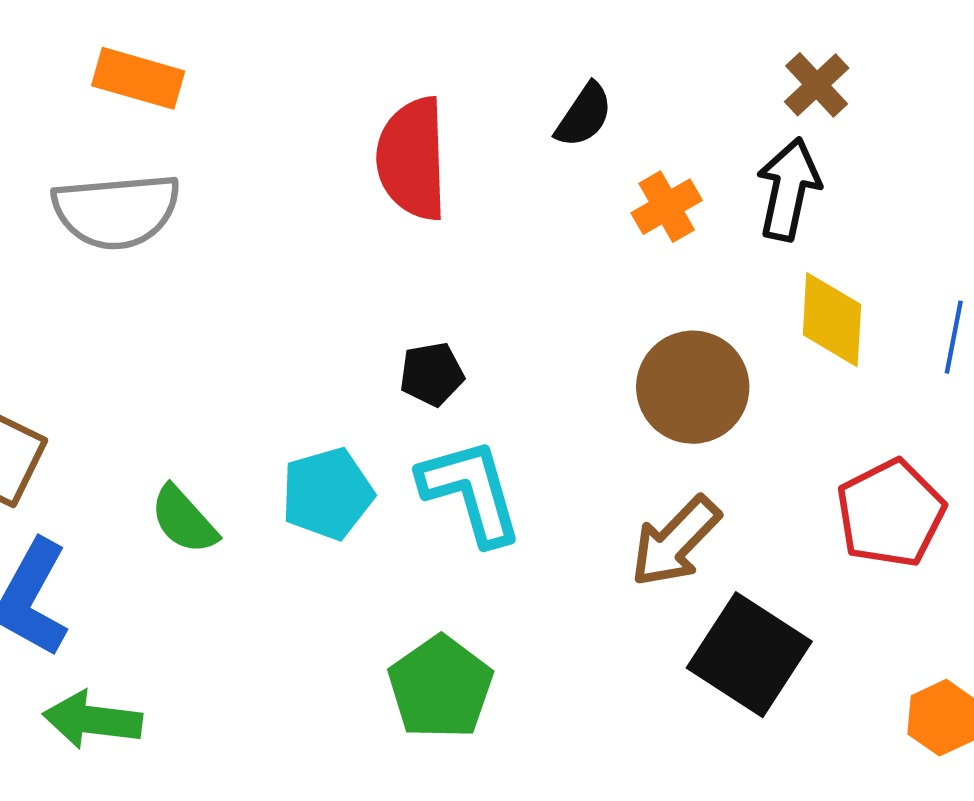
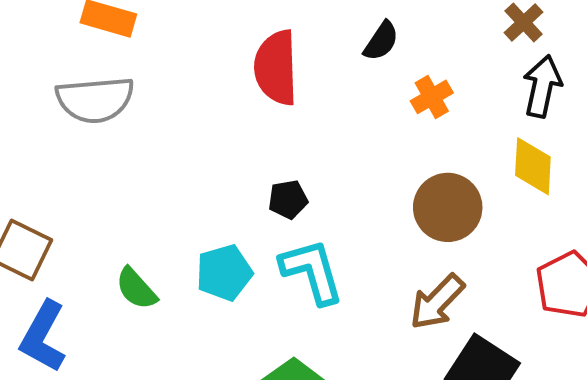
black arrow: (788, 189) -> (542, 86), moved

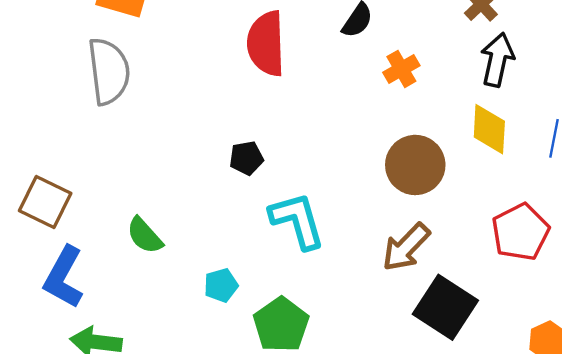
gray semicircle: (95, 100) -> (109, 71), turned -92
black pentagon: (288, 199) -> (246, 158), moved
cyan pentagon: (224, 273) -> (221, 285), moved, size x0.7

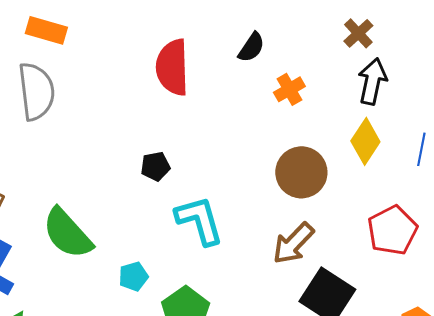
yellow diamond: (489, 129) -> (365, 141), turned 30
green semicircle: (145, 236) -> (67, 233), size x1.6

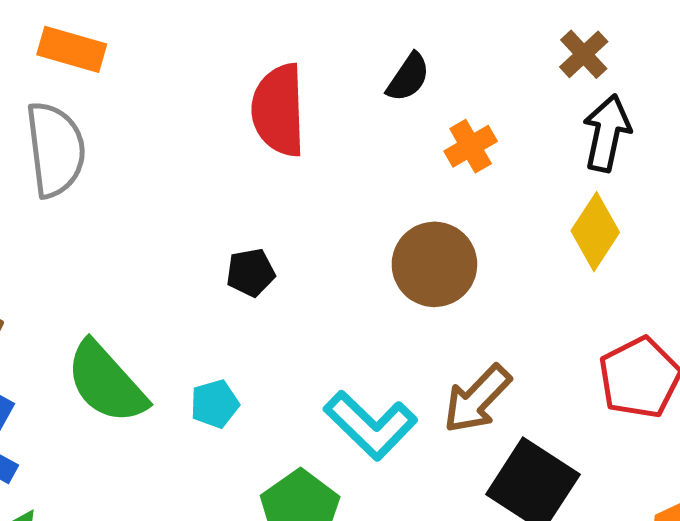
brown circle: (301, 172) -> (434, 264), moved
cyan L-shape: (199, 220) -> (370, 425), moved, turned 150
cyan pentagon: (133, 276) -> (215, 404), moved

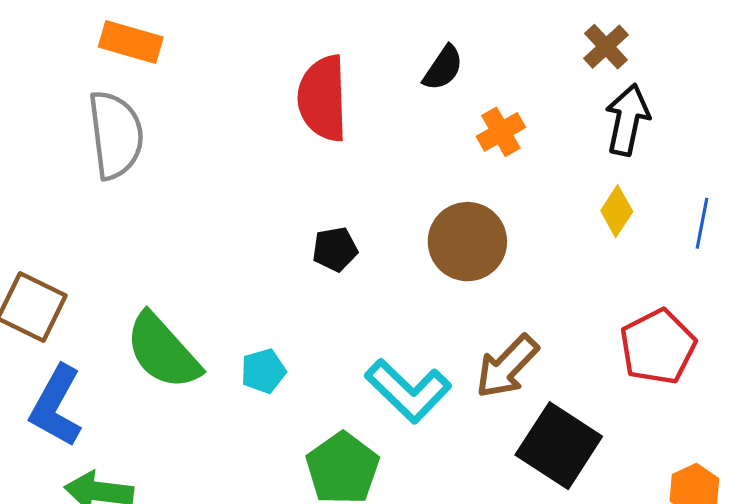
yellow diamond: (595, 232) -> (617, 211), size x0.7
black pentagon: (251, 273) -> (335, 249), moved

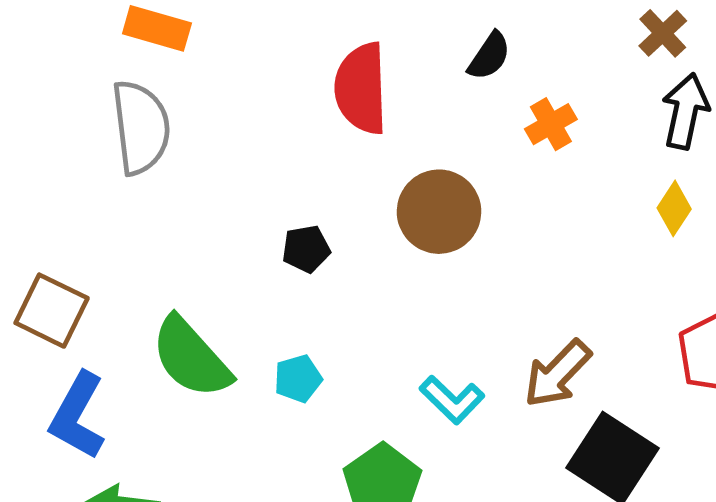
brown circle: (467, 242) -> (439, 212), moved
black pentagon: (335, 249) -> (306, 249), moved
cyan L-shape: (408, 391) -> (452, 400), size x0.7

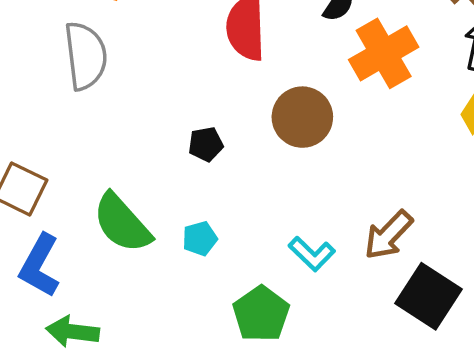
orange cross: (551, 124) -> (384, 53), size x1.8

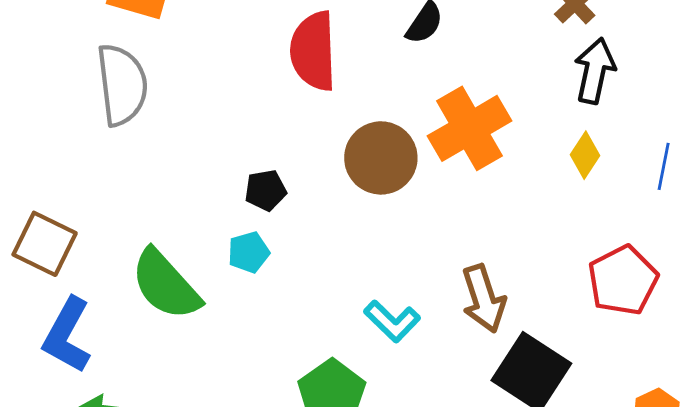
orange cross: (384, 53) -> (470, 128), moved
brown arrow: (388, 235) -> (484, 299), turned -62
cyan pentagon: (200, 238) -> (249, 252), moved

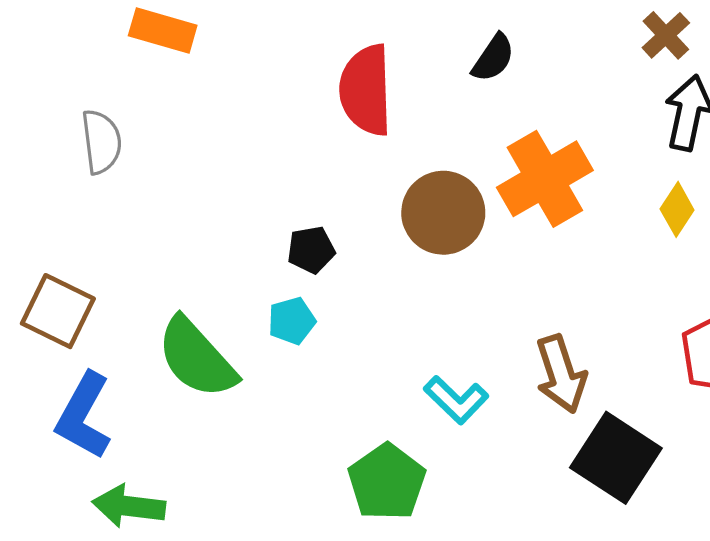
gray semicircle: (122, 85) -> (101, 142), moved, size x0.7

